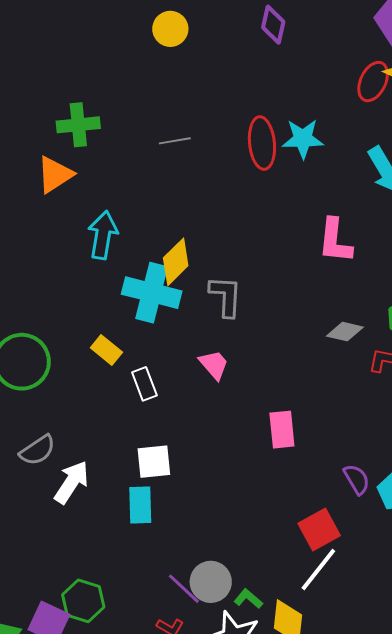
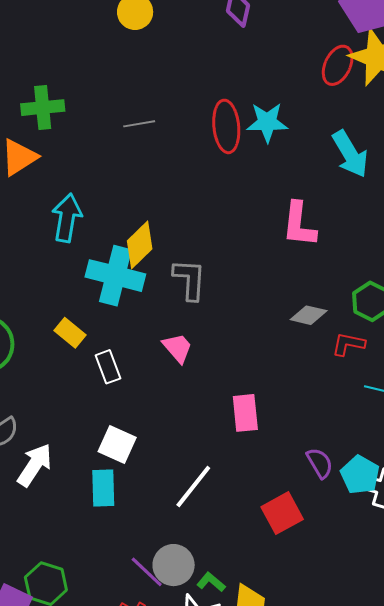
white square: (154, 462) -> (117, 445), turned 30
white line: (318, 569) -> (193, 486), moved

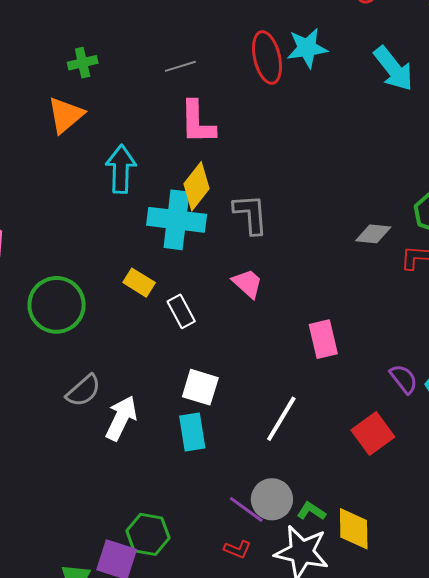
green cross: (43, 108) -> (83, 63), size x0.7
pink L-shape: (299, 224) -> (197, 122), moved

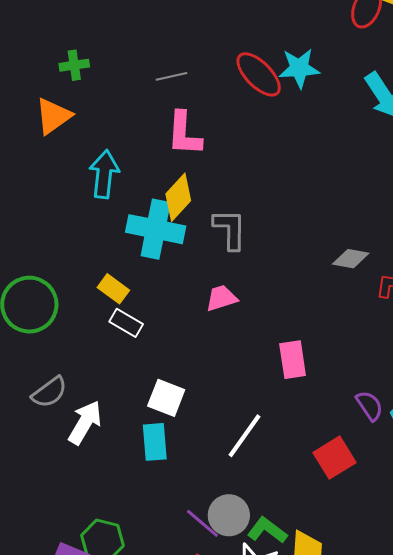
red ellipse: (267, 57) -> (259, 74), turned -36
pink trapezoid: (248, 283) -> (221, 298), turned -64
white rectangle: (181, 311) -> (126, 323), moved, turned -36
green L-shape: (311, 511) -> (267, 530), size x1.4

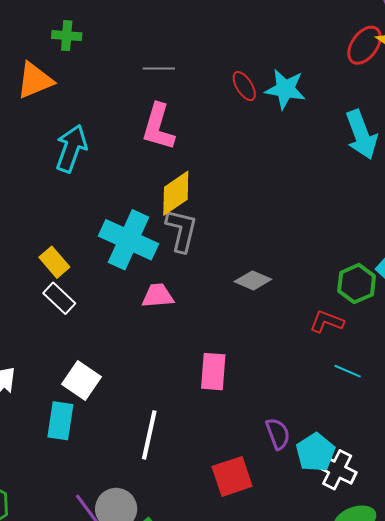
red ellipse: (259, 74) -> (244, 86), size x0.6
yellow diamond: (178, 197) -> (176, 193), moved
cyan cross: (156, 229) -> (129, 240), moved
gray diamond: (351, 259) -> (253, 280), moved
white line: (245, 436) -> (149, 435), turned -36

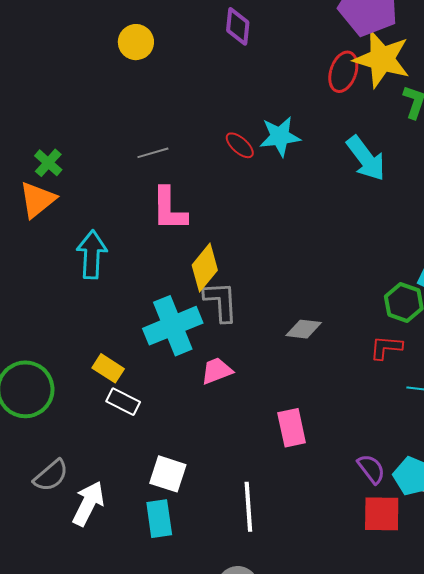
green cross: (67, 36) -> (48, 163), moved, turned -36
cyan cross: (129, 240) -> (173, 326), turned -30
red square: (232, 476) -> (382, 514), moved, turned 36

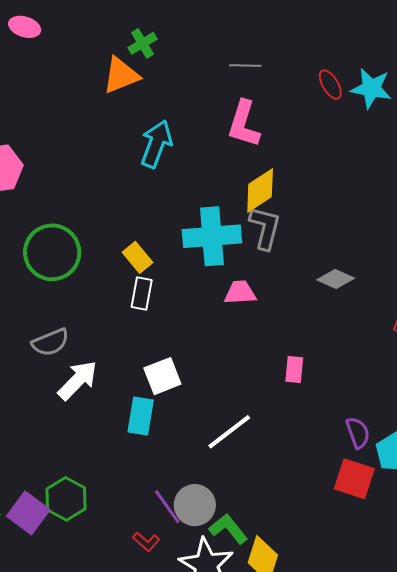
white rectangle: (123, 402) -> (142, 294), turned 56
pink rectangle: (292, 428) -> (294, 369), size x0.7
white square: (168, 474) -> (162, 376), turned 33
white line: (248, 507) -> (229, 432), turned 39

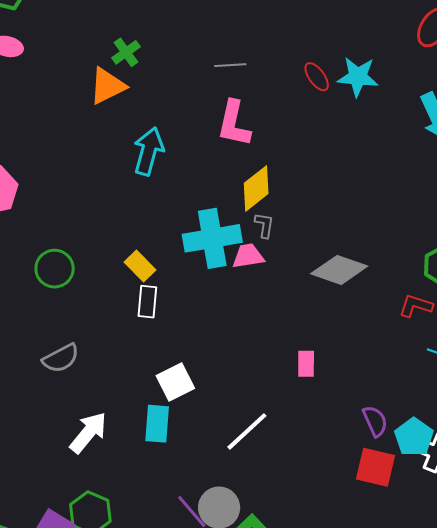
gray L-shape: (265, 228) -> (264, 225), size x0.6
green circle: (52, 252) -> (55, 269), size x0.7
gray diamond: (336, 279) -> (339, 270), size x1.5
pink trapezoid: (240, 293) -> (248, 256), moved
white arrow: (78, 380) -> (88, 433), moved

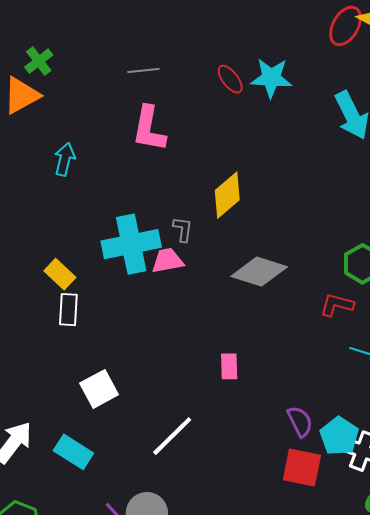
cyan arrow: (149, 151) -> (65, 159), size x0.7
yellow diamond: (256, 188) -> (227, 195), moved
cyan rectangle: (157, 424) -> (73, 452), moved, turned -60

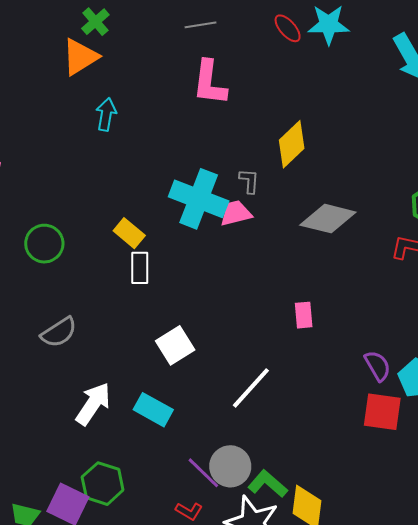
cyan arrow: (65, 159) -> (106, 114), moved
cyan cross: (131, 244) -> (199, 199), turned 36

